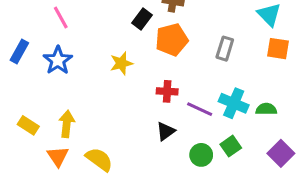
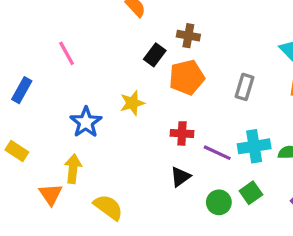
blue star: (58, 60) -> (86, 122), moved
cyan cross: (234, 103) -> (254, 146), turned -32
yellow rectangle: (28, 125) -> (17, 151), moved
orange triangle: (58, 156) -> (51, 194), moved

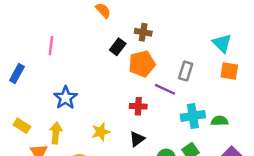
pink line: (67, 53) -> (51, 46), turned 36
yellow star: (132, 103) -> (101, 132), moved
yellow rectangle: (17, 151) -> (22, 126), moved
purple line: (217, 153) -> (165, 89), moved

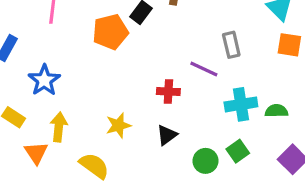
orange pentagon: (142, 64) -> (110, 32), moved
gray rectangle: (186, 71) -> (231, 45), turned -30
blue star: (66, 98) -> (44, 80), moved

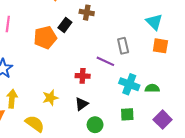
cyan cross: (241, 104) -> (129, 84), turned 30
green square: (238, 151) -> (127, 114), turned 32
green circle: (205, 161) -> (95, 125), moved

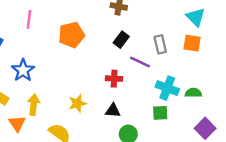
black rectangle: (65, 25) -> (121, 40), moved
orange square: (160, 46) -> (192, 43), moved
black triangle: (82, 104) -> (113, 111), turned 40
green square: (127, 114) -> (160, 113), moved

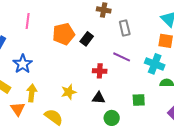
black rectangle: (121, 40) -> (87, 39), moved
gray rectangle: (160, 44) -> (125, 28), moved
cyan cross: (167, 88) -> (155, 64), moved

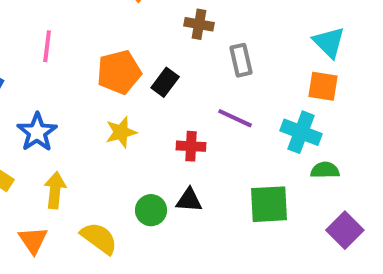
yellow star: (69, 92) -> (121, 132), moved
green square: (139, 100) -> (269, 204), size x1.5
orange triangle: (18, 109) -> (33, 240), moved
green circle: (112, 118) -> (151, 210), moved

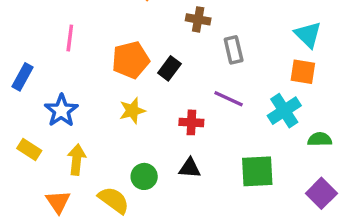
cyan cross: (301, 132) -> (284, 111), turned 36
green semicircle: (325, 170) -> (320, 139), moved
green circle: (151, 210) -> (144, 176), moved

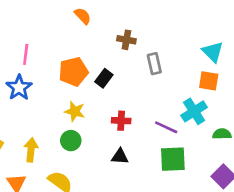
purple line: (229, 99) -> (166, 127), moved
blue star: (61, 111) -> (19, 88), moved
yellow star: (132, 111) -> (75, 111), turned 30
green circle: (144, 176) -> (71, 141), moved

